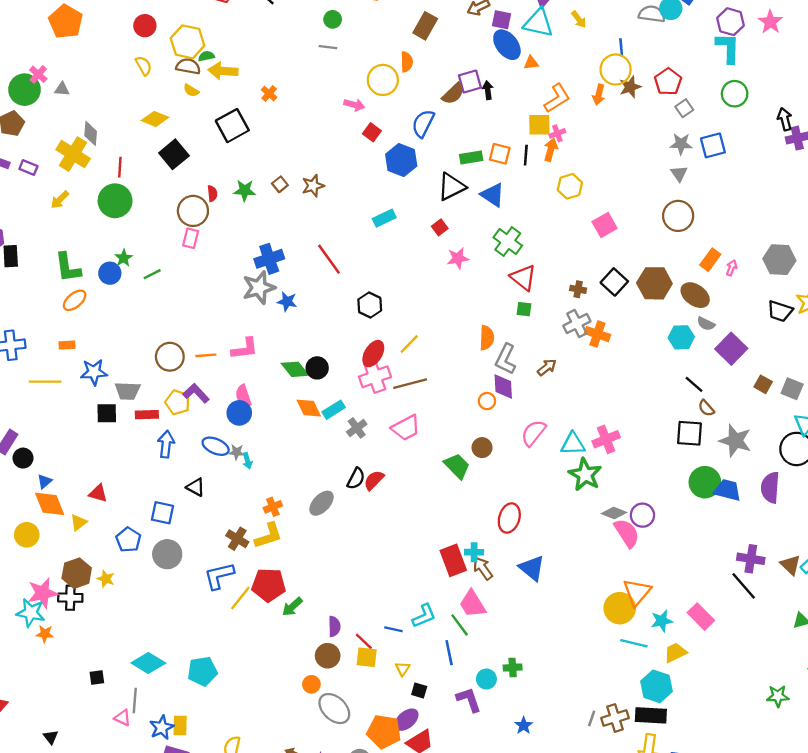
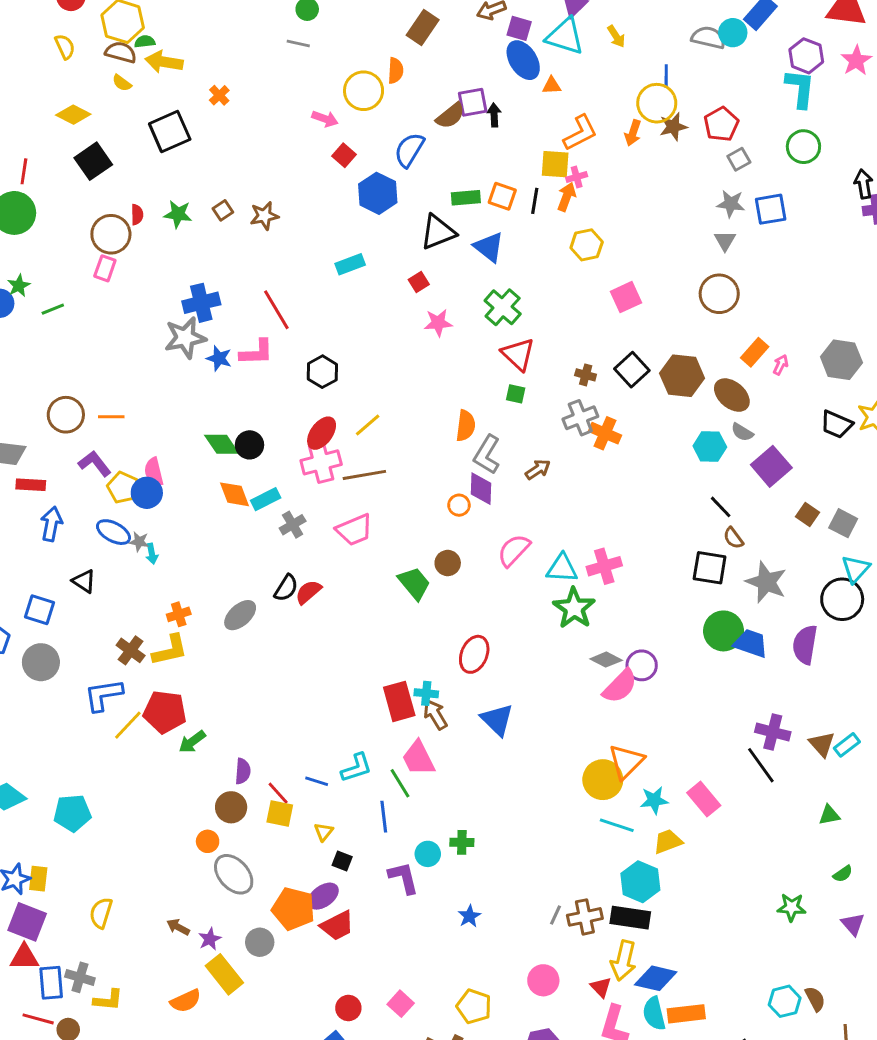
pink L-shape: (245, 349) -> (256, 352), moved
yellow pentagon: (178, 402) -> (123, 487), moved
pink semicircle: (627, 533) -> (620, 686), turned 72

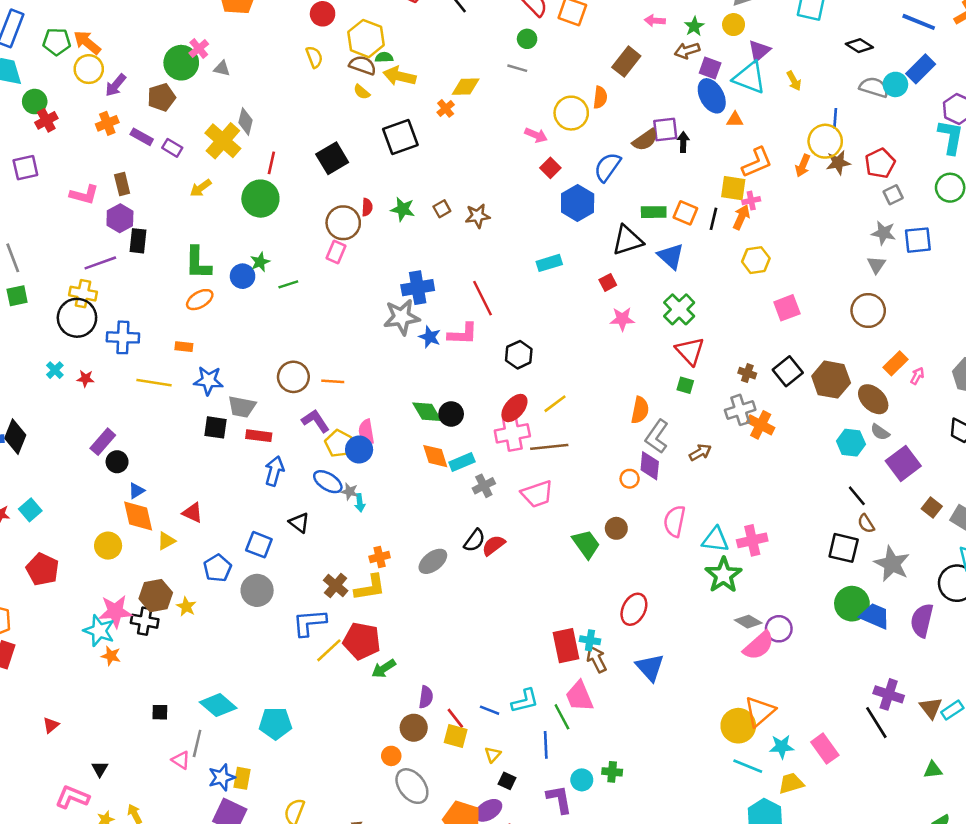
yellow diamond: (73, 115) -> (466, 87), moved, turned -32
pink semicircle: (514, 550) -> (675, 521), turned -36

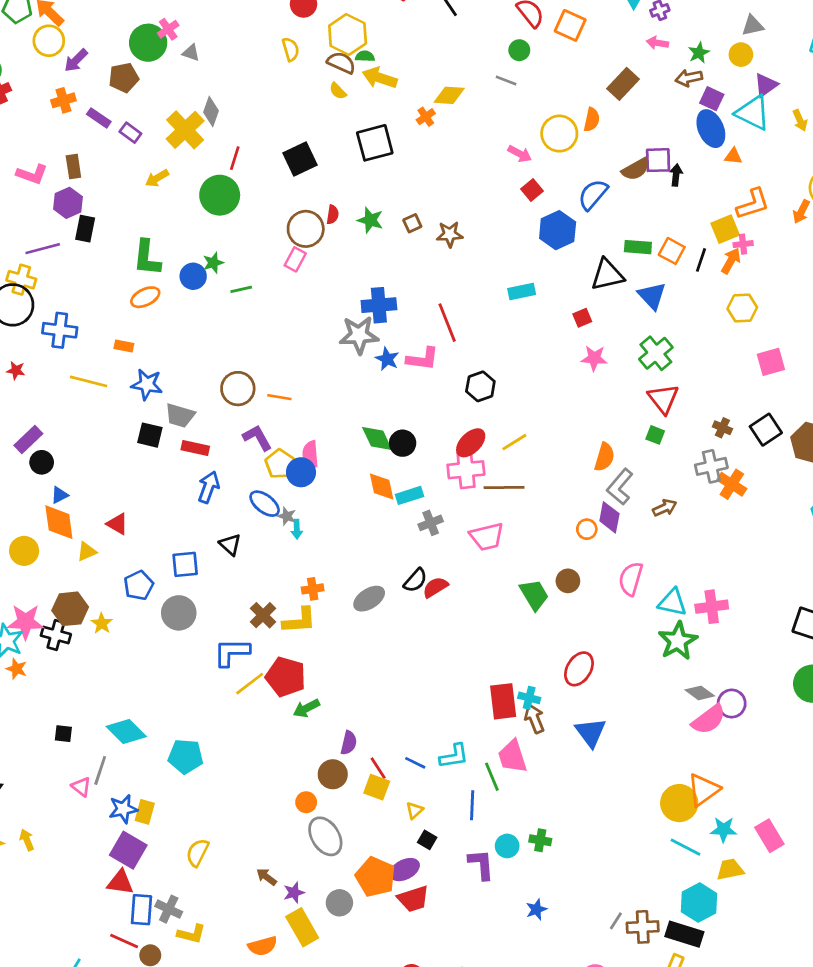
yellow square: (733, 188) -> (725, 229), turned -36
blue square: (259, 545) -> (185, 564), turned -32

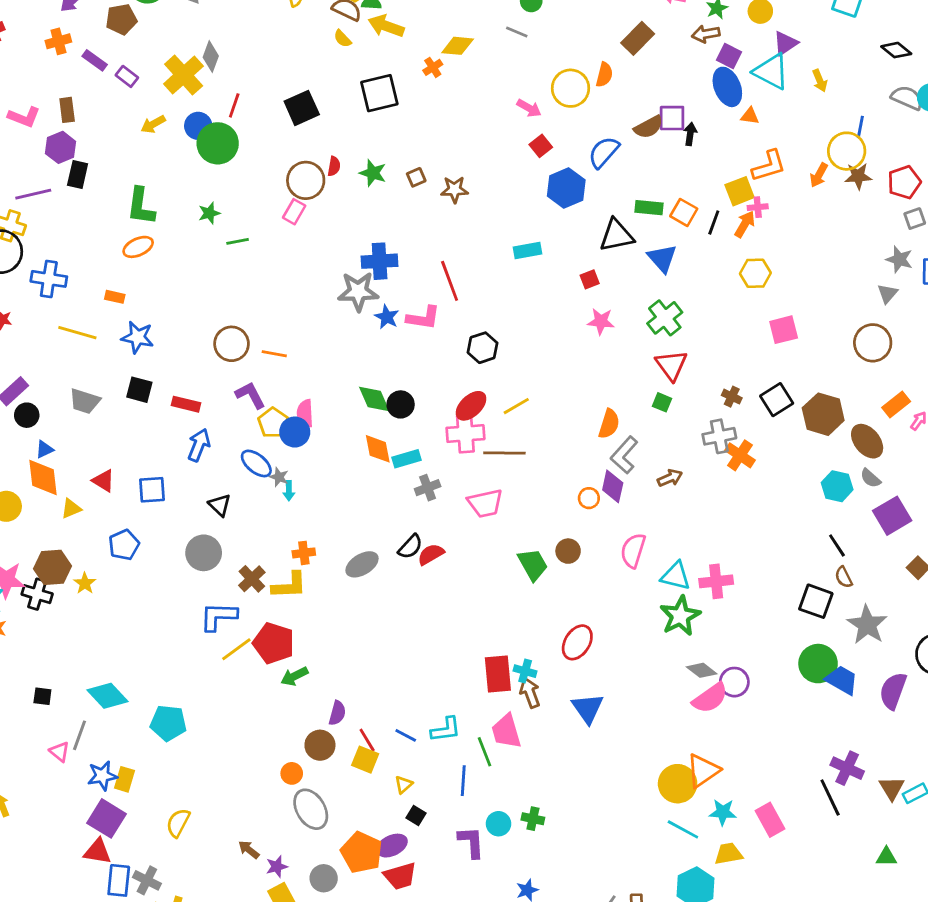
blue circle: (193, 276) -> (198, 126), moved
gray trapezoid: (180, 416) -> (85, 401), moved
blue square: (185, 564) -> (152, 490), moved
gray circle: (179, 613) -> (204, 553), moved

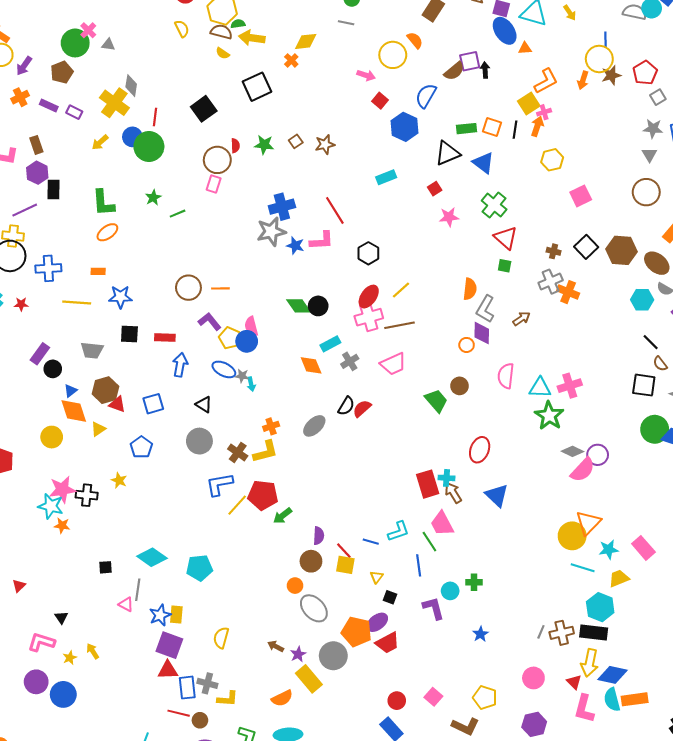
orange semicircle: (604, 75) -> (415, 40), turned -42
orange diamond: (378, 449) -> (311, 365), moved
brown hexagon: (52, 567) -> (105, 390), moved
gray circle: (324, 878) -> (333, 656), size x1.4

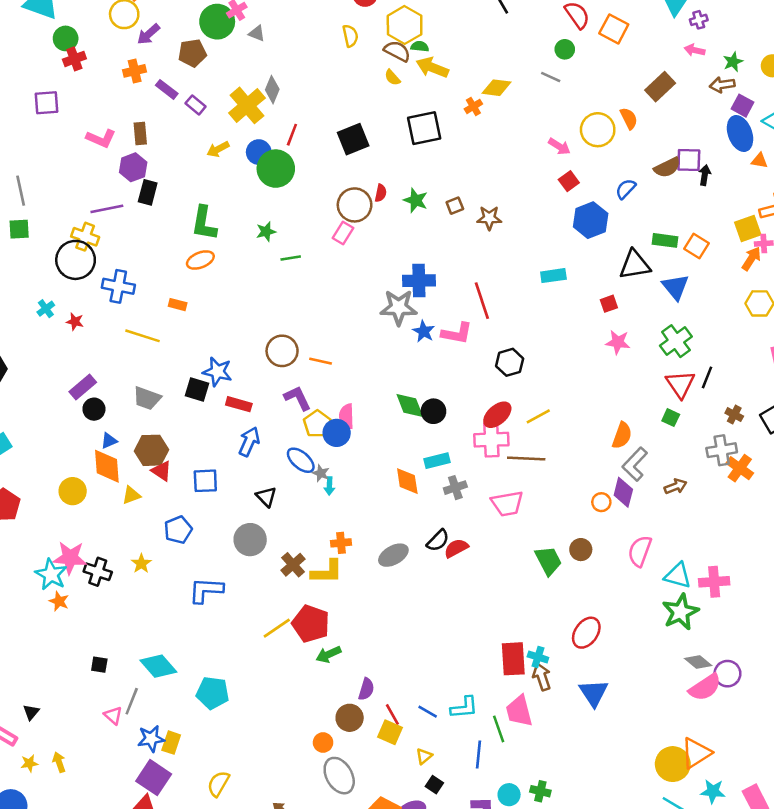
blue semicircle: (426, 96) -> (626, 189), size x0.7
black line: (515, 130) -> (707, 377), moved
blue star: (120, 297) -> (217, 372), moved
blue L-shape: (219, 484) -> (206, 590), moved

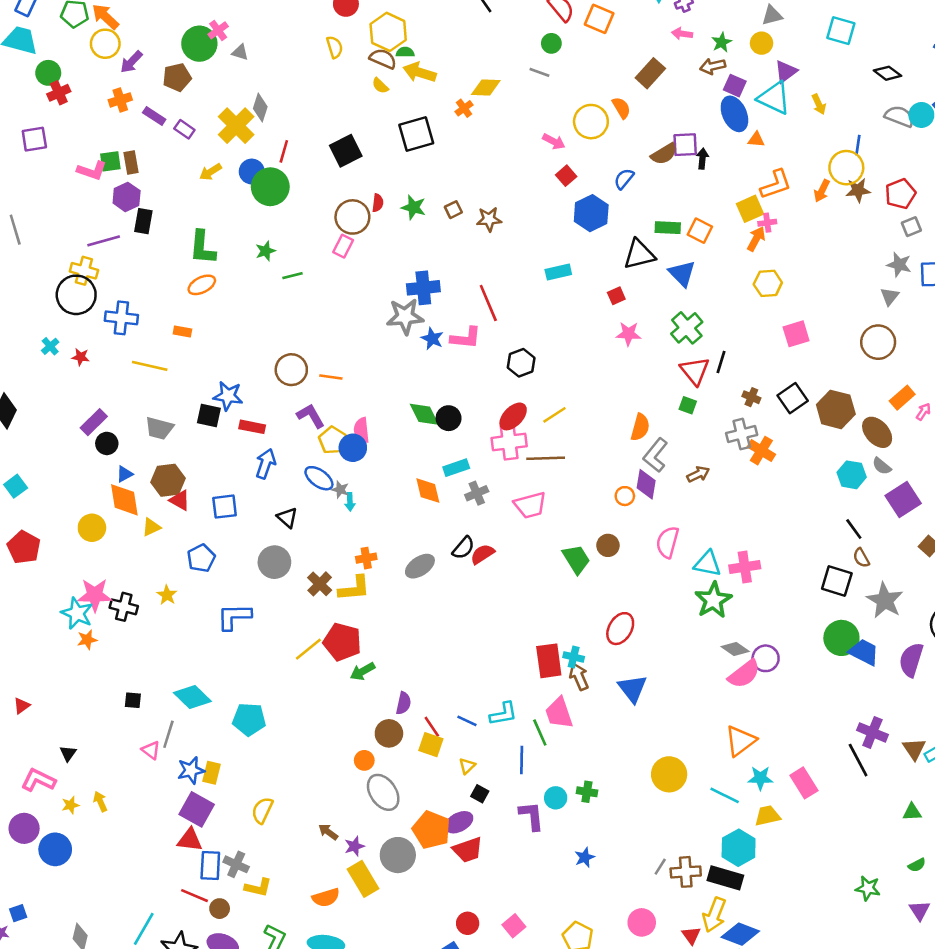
green square: (19, 229) -> (110, 161), moved
orange star: (59, 601) -> (87, 640), turned -30
yellow circle: (673, 764) -> (669, 774), moved

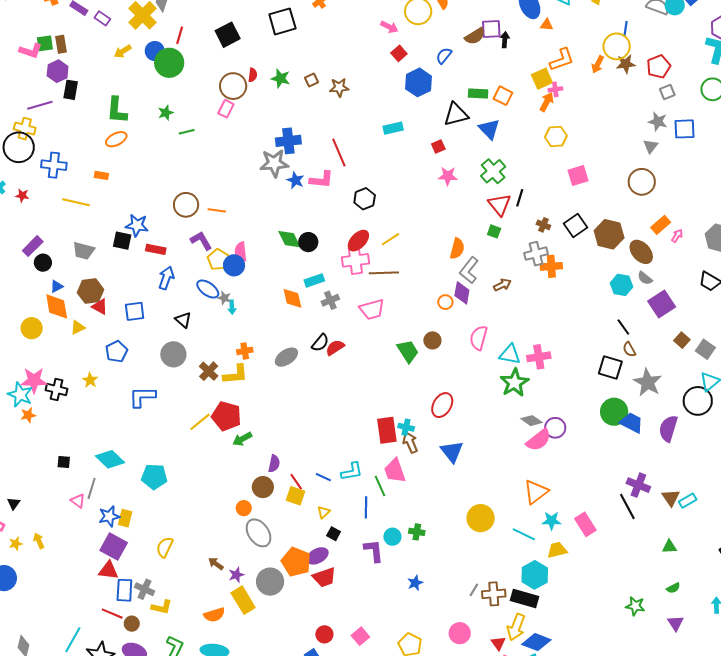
orange cross: (761, 451) -> (551, 266), turned -35

